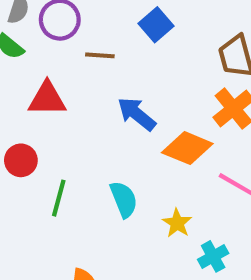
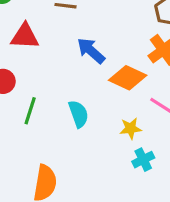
yellow star: (177, 223) -> (131, 128), moved, turned 30

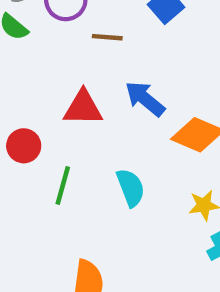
red triangle: (25, 36) -> (83, 108), moved

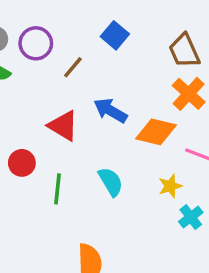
brown line: (107, 37) -> (73, 67), turned -45
red triangle: (83, 108) -> (63, 126), turned 40

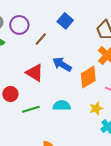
orange diamond: (156, 132) -> (88, 77), turned -45
cyan semicircle: (111, 182) -> (62, 106), turned -60
green line: (58, 189) -> (31, 109), turned 66

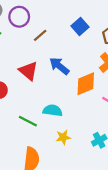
blue square: (65, 21) -> (80, 26), moved
yellow star: (96, 108) -> (63, 137), moved
green line: (31, 109) -> (28, 121), moved, turned 36

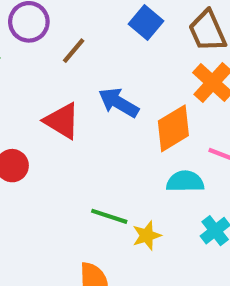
cyan semicircle: (53, 110) -> (185, 181), moved
green line: (28, 121) -> (109, 216), moved

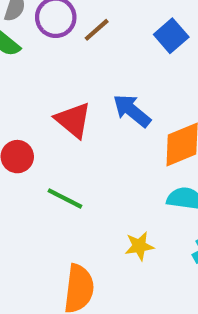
brown line: (74, 51) -> (97, 30), moved
green line: (109, 216) -> (65, 199), moved

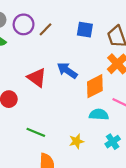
blue square: (171, 36) -> (85, 30), turned -35
green line: (65, 199) -> (36, 132), moved

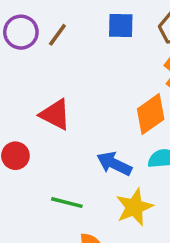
blue arrow: (67, 70) -> (114, 164), moved
yellow star: (76, 141) -> (134, 207), size x1.5

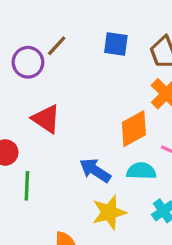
purple circle: (21, 32) -> (28, 62), moved
green line: (67, 203) -> (27, 186), moved, turned 72

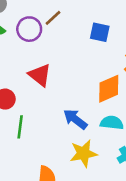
blue square: (116, 44) -> (100, 32), moved

